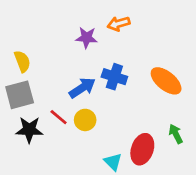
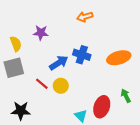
purple star: (87, 38) -> (41, 33), moved
orange ellipse: (166, 81) -> (119, 58), turned -55
black star: (29, 130) -> (21, 111), moved

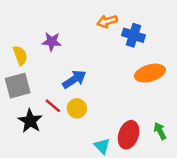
blue cross: (82, 55) -> (134, 35), moved
green arrow: (126, 96) -> (160, 131), moved
black star: (21, 111) -> (30, 121), moved, turned 30

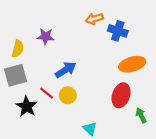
yellow semicircle: (20, 55) -> (18, 49), turned 35
red ellipse: (129, 135) -> (121, 95), moved

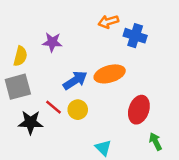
orange ellipse: (132, 64) -> (110, 74), moved
black star: (27, 106) -> (31, 122), turned -30
green arrow: (141, 115) -> (155, 142), moved

